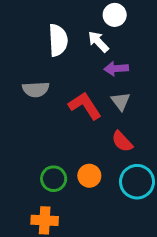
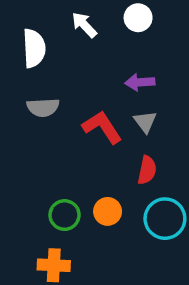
white semicircle: (58, 40) -> (34, 48), moved
white arrow: (98, 42) -> (84, 25), moved
red semicircle: (122, 141) -> (147, 170), turned -125

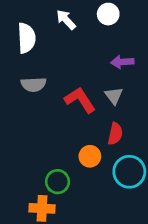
purple arrow: (140, 82) -> (122, 62), moved
orange circle: (108, 211) -> (90, 156), moved
green circle: (65, 215) -> (57, 182), moved

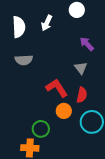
white arrow: (66, 20) -> (47, 23), moved, turned -112
purple arrow: (122, 62) -> (87, 44), turned 49
red L-shape: (80, 100) -> (57, 88), moved

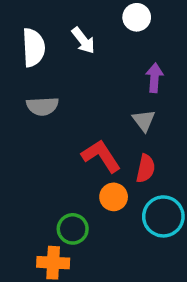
white arrow: (47, 23) -> (83, 40), turned -63
purple arrow: (87, 44) -> (154, 78), turned 49

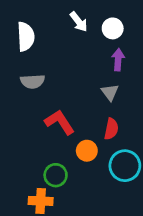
white circle: (137, 17) -> (113, 28), moved
white arrow: (83, 40) -> (79, 22), moved
red L-shape: (101, 156) -> (60, 122), moved

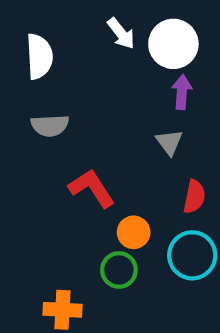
white circle: (113, 28) -> (173, 44), size x1.5
red semicircle: (111, 129) -> (194, 197), moved
green circle: (56, 175) -> (119, 270), moved

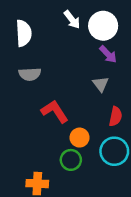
purple arrow: (182, 92) -> (108, 54), turned 132

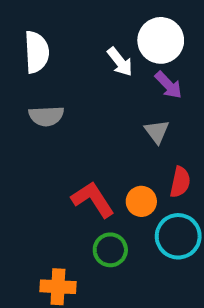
white arrow: (72, 20) -> (120, 62), moved
red L-shape: (55, 111) -> (93, 199), moved
orange circle: (80, 138) -> (141, 201), moved

